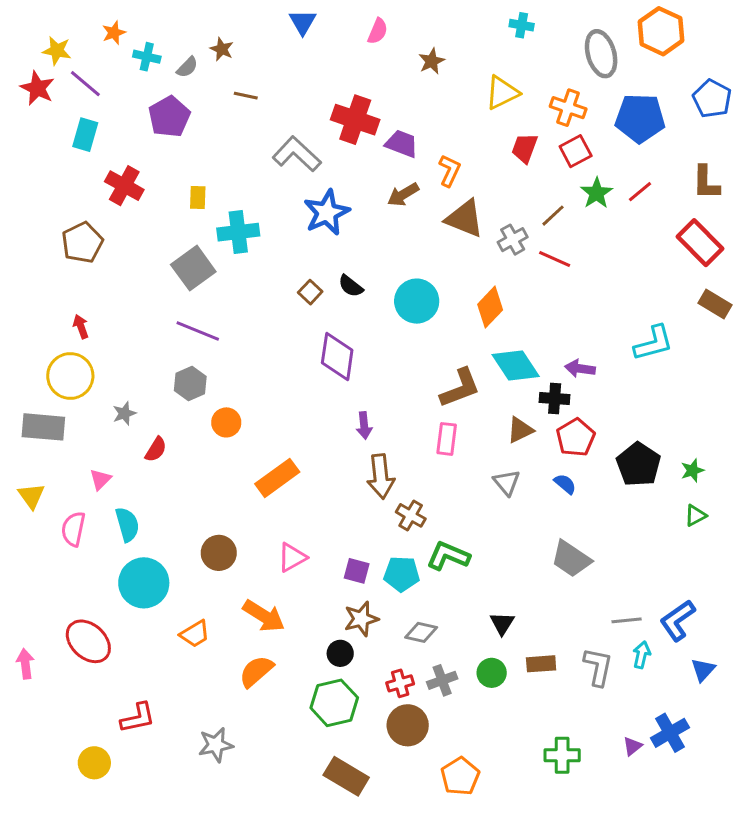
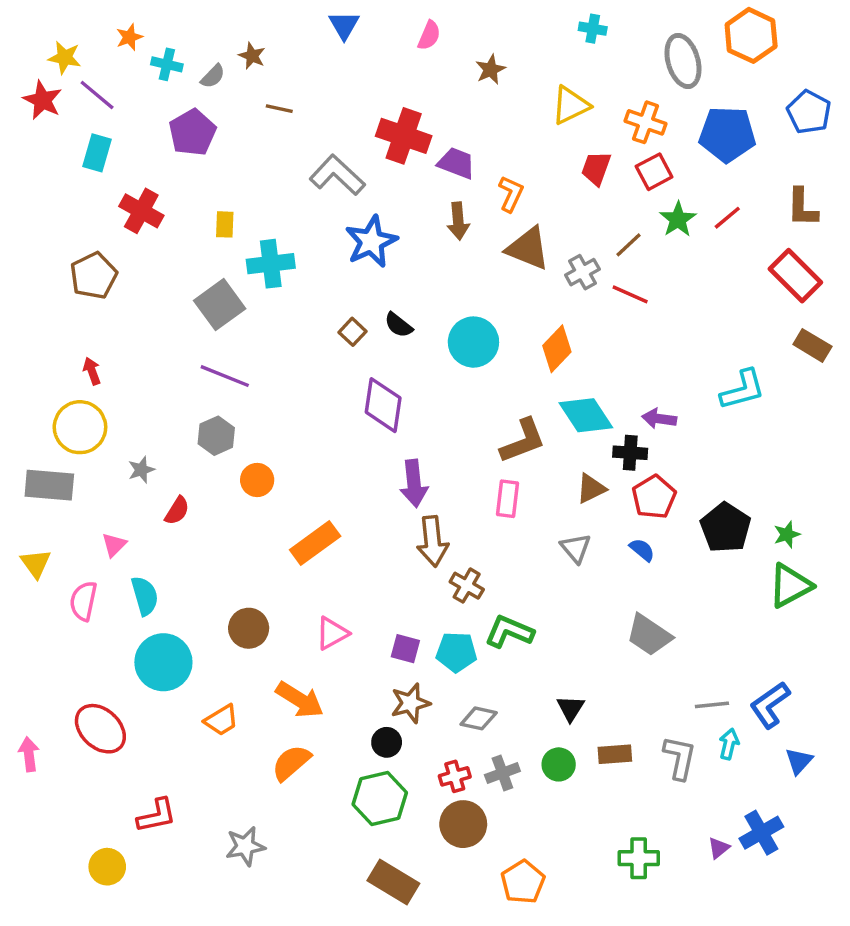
brown arrow: (403, 195) -> (458, 221), turned -64
purple arrow: (364, 425) -> (414, 483), size x1.5
green triangle: (696, 515) -> (790, 586), size x1.8

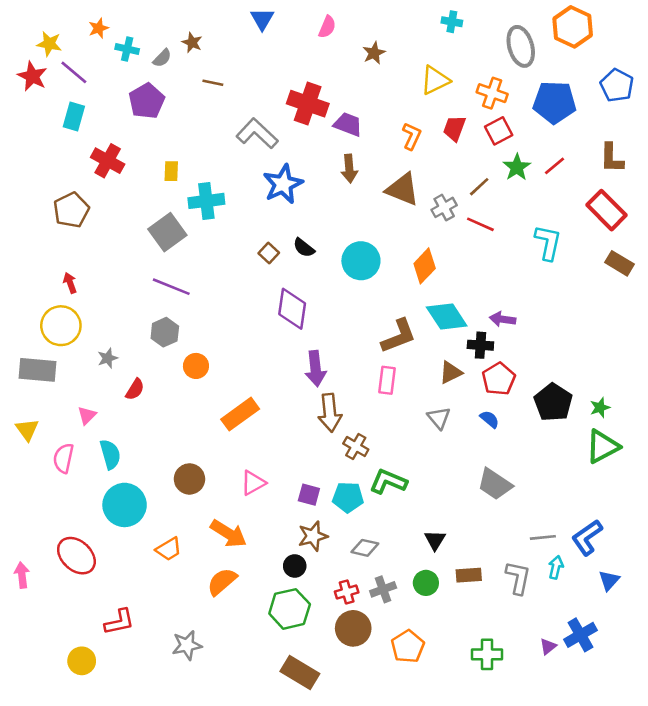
orange L-shape: (511, 194) -> (412, 136), moved
cyan L-shape: (743, 390) -> (548, 243), moved, turned -63
orange pentagon: (523, 882) -> (408, 647), moved

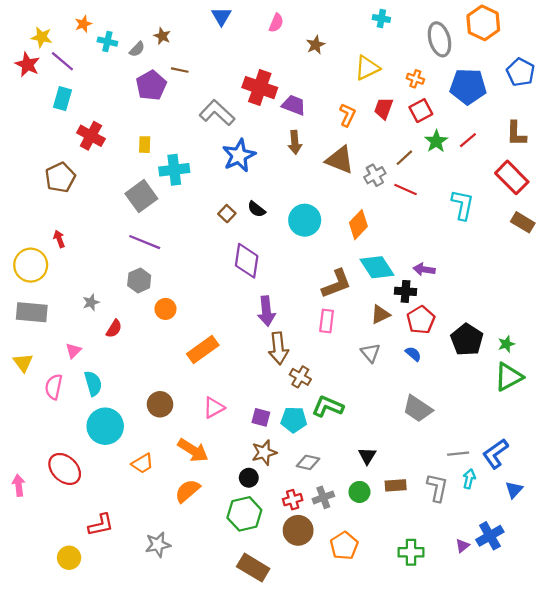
orange cross: (492, 93) -> (415, 79), size x0.7
purple pentagon: (147, 101) -> (151, 85), moved
yellow circle: (61, 326) -> (31, 265), moved

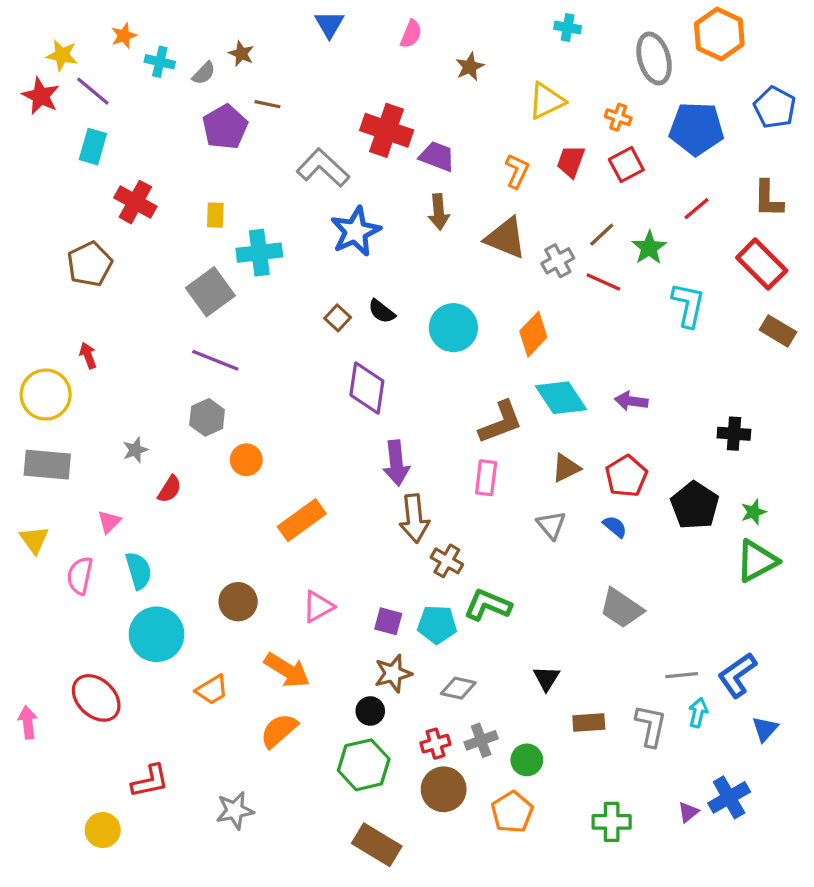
green star: (436, 141) -> (649, 248), moved
black cross: (406, 291) -> (734, 434), moved
green circle: (359, 492) -> (527, 760), moved

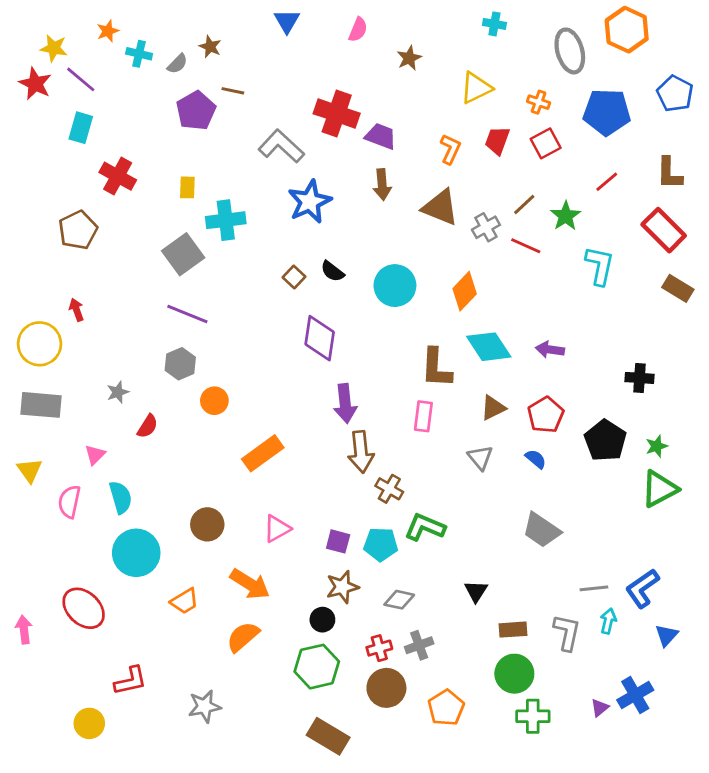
brown L-shape: (501, 422) -> (436, 368), turned 114
green circle: (527, 760) -> (514, 674), moved, size x1.4

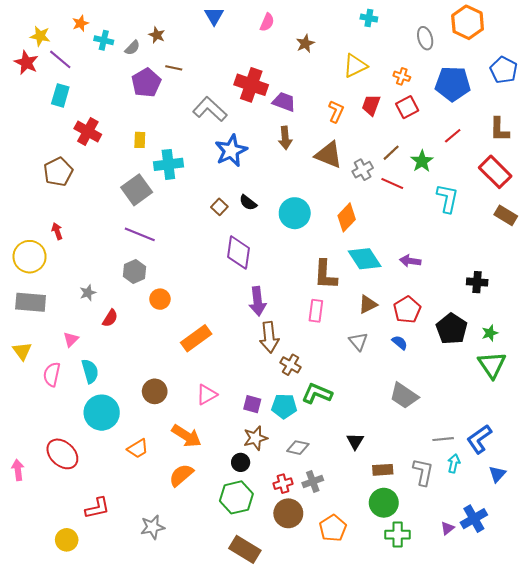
gray ellipse: (570, 51) -> (425, 38), size x0.7
green triangle: (659, 489) -> (492, 365), turned -36

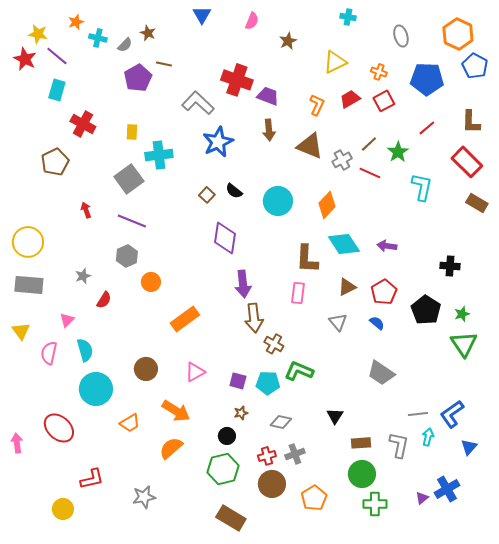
orange hexagon: (468, 22) -> (458, 34), moved
red trapezoid: (371, 105) -> (350, 99), turned 40
red arrow: (57, 231) -> (86, 210), moved
brown star: (255, 438) -> (241, 413), size x0.6

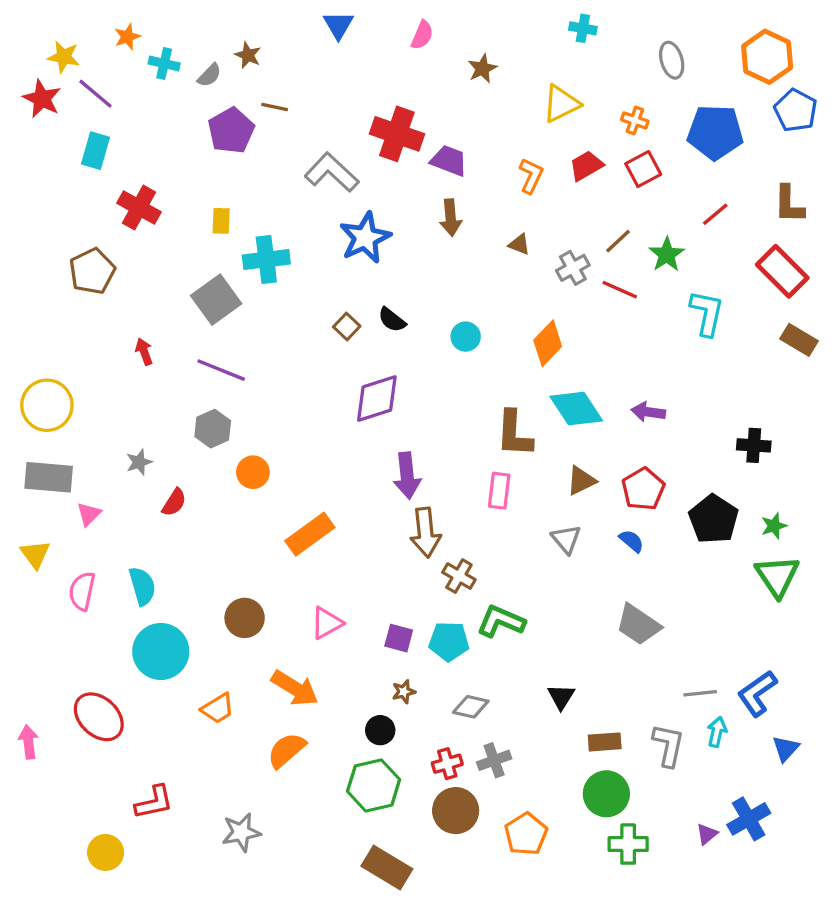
brown triangle: (310, 146) -> (519, 244), size x0.5
cyan circle: (278, 201) -> (466, 337), size x0.6
purple diamond: (225, 238) -> (377, 399), turned 64
pink triangle: (67, 320) -> (89, 514), moved

